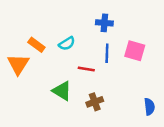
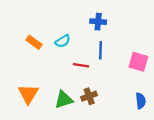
pink square: (135, 51) -> (138, 62), moved
orange triangle: (18, 64) -> (28, 94), moved
green triangle: (62, 91) -> (64, 100), moved, turned -48

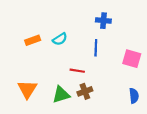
blue cross: (98, 22) -> (103, 21), moved
orange rectangle: (34, 42) -> (33, 40), turned -56
red line: (81, 65) -> (77, 71), moved

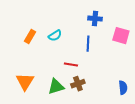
orange rectangle: (33, 40) -> (30, 37), turned -40
pink square: (132, 59) -> (121, 36), moved

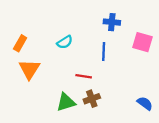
orange rectangle: (30, 37) -> (20, 43), moved
orange triangle: (25, 82) -> (29, 69), moved
blue semicircle: (123, 88) -> (145, 103), turned -48

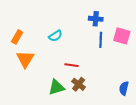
blue line: (104, 52) -> (101, 40), moved
brown cross: (92, 99) -> (79, 84), turned -32
blue semicircle: (145, 103) -> (124, 88), turned -112

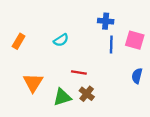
orange triangle: (25, 59) -> (33, 83), moved
blue semicircle: (124, 88) -> (137, 76), moved

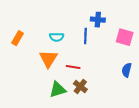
cyan semicircle: (61, 40) -> (57, 37), turned 32
blue line: (111, 45) -> (85, 36), moved
orange triangle: (33, 83) -> (48, 59), moved

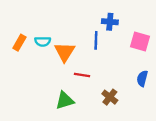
cyan semicircle: (57, 37) -> (43, 41), moved
orange triangle: (48, 59) -> (65, 52), moved
brown cross: (80, 86) -> (110, 97), moved

